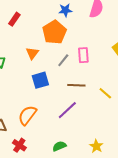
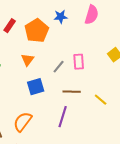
orange pentagon: (54, 32) -> (37, 31), moved
purple line: (67, 110) -> (63, 117), turned -30

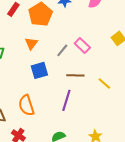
pink rectangle: (79, 62) -> (82, 45), turned -42
orange semicircle: (23, 122) -> (26, 105), turned -55

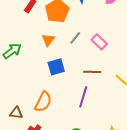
gray line: (62, 50) -> (75, 38), moved
orange semicircle: (26, 105) -> (43, 102), turned -135

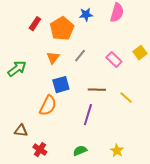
pink rectangle: (99, 42) -> (114, 60), moved
orange semicircle: (43, 102) -> (48, 106), moved

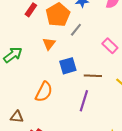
gray line: (80, 56) -> (76, 30), moved
blue square: (61, 85) -> (68, 66), moved

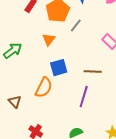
blue square: (68, 66) -> (59, 68), moved
brown triangle: (17, 117) -> (15, 102), moved, turned 40

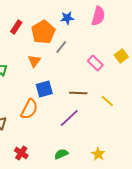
purple line: (84, 97) -> (69, 118), turned 30

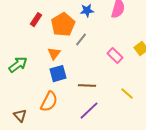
blue square: (44, 89) -> (58, 74), moved
brown line: (78, 93) -> (87, 86), moved

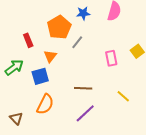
red rectangle: (36, 20) -> (28, 40), moved, turned -56
pink rectangle: (115, 56) -> (111, 58), turned 35
blue square: (58, 74) -> (40, 76), moved

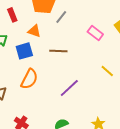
orange triangle: (50, 56) -> (34, 31), turned -48
pink rectangle: (111, 58) -> (95, 33), turned -42
brown line: (83, 88) -> (58, 51), moved

